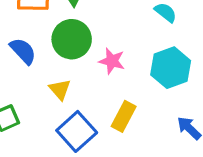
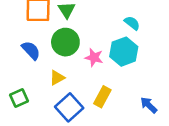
cyan hexagon: (171, 68) -> (124, 52), moved
yellow triangle: (60, 90) -> (57, 78), turned 42

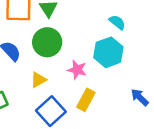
pink star: (94, 58) -> (77, 70), moved
blue arrow: (149, 105) -> (140, 97), moved

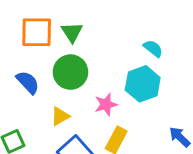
pink star: (77, 70) -> (106, 104), turned -30

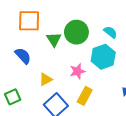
green triangle: (72, 32) -> (54, 39), moved
green circle: (70, 72) -> (76, 32), moved

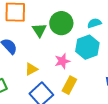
cyan semicircle: (110, 32) -> (94, 23), turned -56

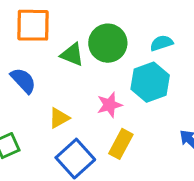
green triangle: (39, 30) -> (72, 54), turned -35

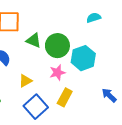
green circle: (108, 43) -> (57, 46), moved
cyan semicircle: (162, 43) -> (94, 18), moved

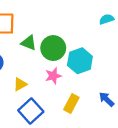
cyan semicircle: (94, 18) -> (107, 19), moved
yellow rectangle: (65, 97) -> (71, 104), moved

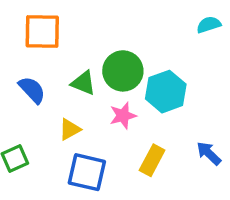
green triangle: (29, 43) -> (83, 83), moved
blue square: (31, 111) -> (87, 172), turned -35

